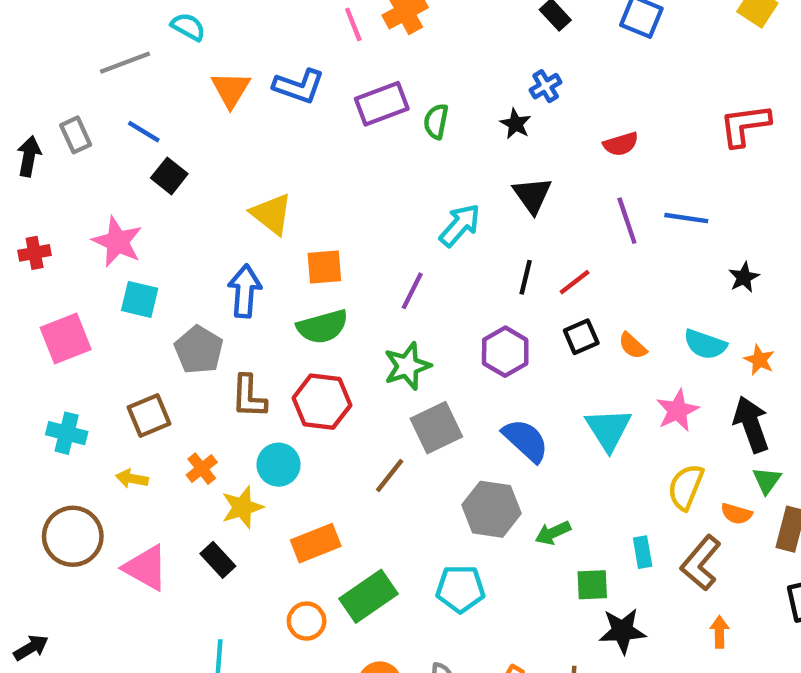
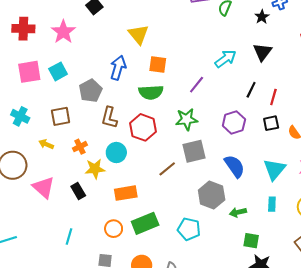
red cross: (35, 253) -> (23, 29), size x1.5
red line: (575, 282) -> (273, 97), turned -49
cyan square: (140, 299) -> (58, 71), moved, turned 36
cyan rectangle: (643, 552) -> (272, 204), moved

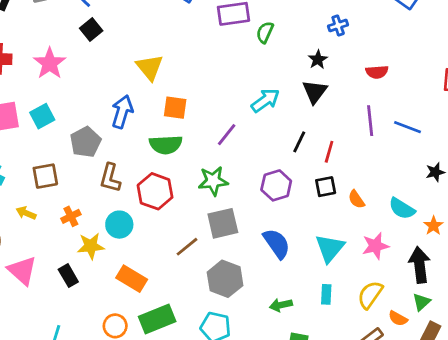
black star: (262, 17) -> (318, 59), moved
orange rectangle: (126, 193) -> (132, 279), turned 40
gray hexagon: (212, 195) -> (225, 279), moved

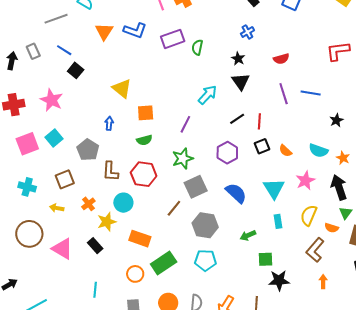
blue arrow: (122, 112) -> (109, 123), size x0.6
black line: (299, 142) -> (237, 119), turned 42
green semicircle: (166, 145) -> (144, 140), size x0.7

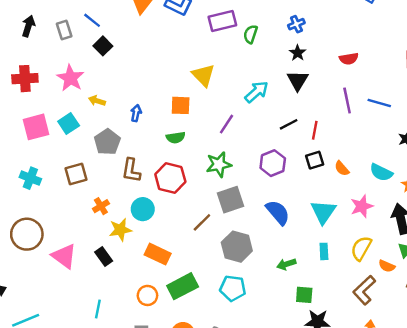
blue cross: (247, 32) -> (296, 24), moved
gray rectangle: (33, 51) -> (64, 30), moved
yellow triangle: (122, 88) -> (203, 75), moved
yellow arrow: (57, 208) -> (97, 101), moved

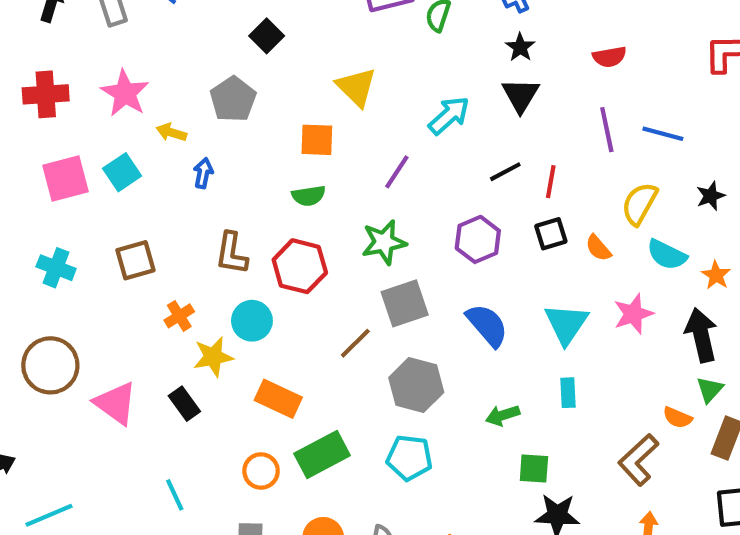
black square: (103, 46) -> (267, 36), moved
blue arrow: (136, 113) -> (203, 173), moved
gray pentagon: (107, 142) -> (233, 99), moved
yellow semicircle: (361, 248) -> (639, 204), moved
cyan line: (98, 309) -> (175, 495), turned -36

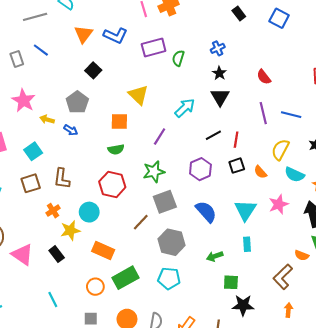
red semicircle: (609, 57) -> (264, 77), turned 63
cyan square: (122, 172) -> (33, 151), moved
blue arrow: (203, 173) -> (71, 130), moved, turned 112
brown L-shape: (232, 253) -> (62, 179), moved

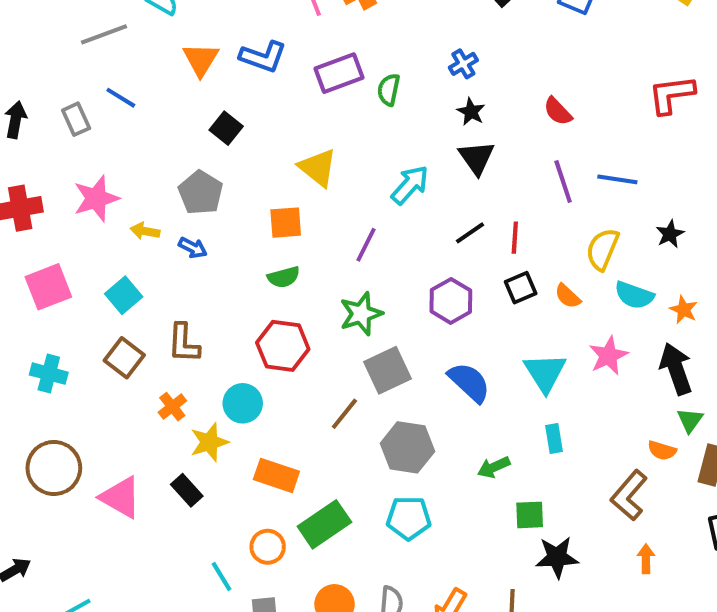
pink star: (24, 100) -> (96, 198), turned 30
brown square: (31, 183) -> (124, 358), turned -30
cyan line: (53, 299) -> (221, 576), moved

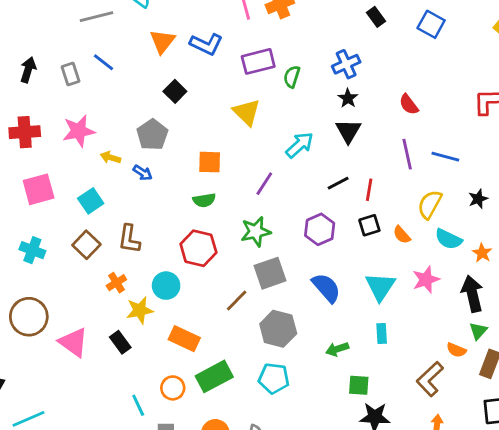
blue cross: (463, 64) -> (346, 64), size x1.4
yellow triangle: (318, 168) -> (247, 112), moved

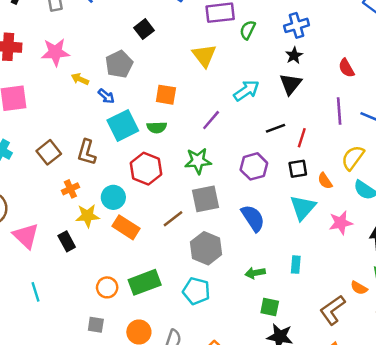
cyan square: (91, 201) -> (123, 126), moved, size x1.4
cyan triangle: (380, 287) -> (303, 208), moved
orange rectangle: (184, 339) -> (126, 227), moved
cyan line: (138, 405) -> (35, 292), moved

